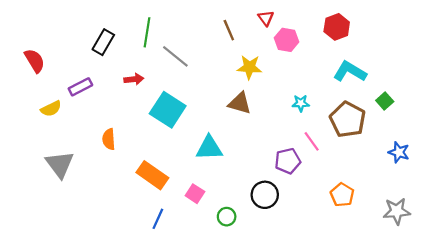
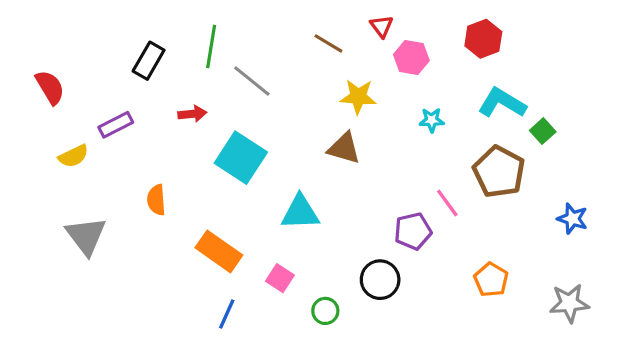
brown line: (229, 30) -> (328, 43), turned -36
green square: (385, 101) -> (543, 131), moved
cyan star: (301, 103) -> (432, 120), moved

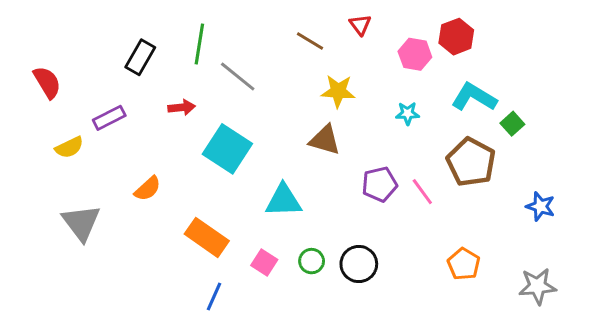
pink hexagon: (411, 58) -> (415, 54), moved
orange semicircle: (156, 200) -> (148, 189), turned -128
purple pentagon: (413, 231) -> (379, 184), moved
green circle: (325, 311) -> (312, 261), moved

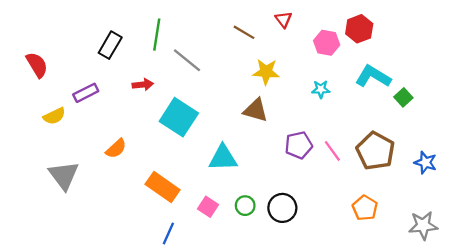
brown pentagon: (471, 162) -> (375, 151), moved

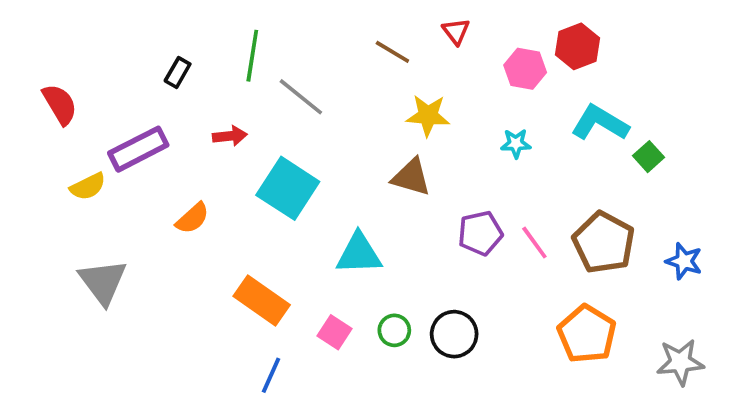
black rectangle: (110, 45) -> (178, 72), size x0.7
purple rectangle: (86, 93) -> (138, 149), size x1.4
orange semicircle: (116, 149) -> (192, 218), moved
orange pentagon: (365, 208) -> (587, 334), size x1.4

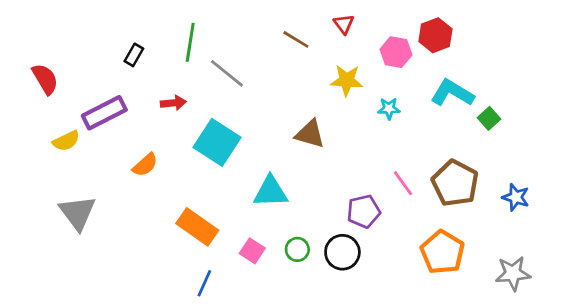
yellow star: (428, 115) -> (347, 80), moved
purple pentagon: (480, 233) -> (364, 211), moved

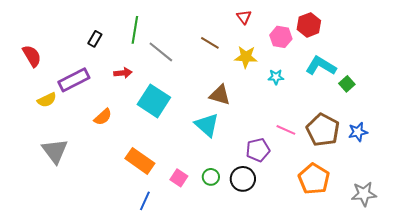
brown line: (296, 39) -> (210, 43), moved
pink line: (403, 183) -> (286, 130), turned -30
cyan triangle: (271, 192) -> (207, 125), moved, turned 44
blue star: (516, 197) -> (358, 132), moved, turned -30

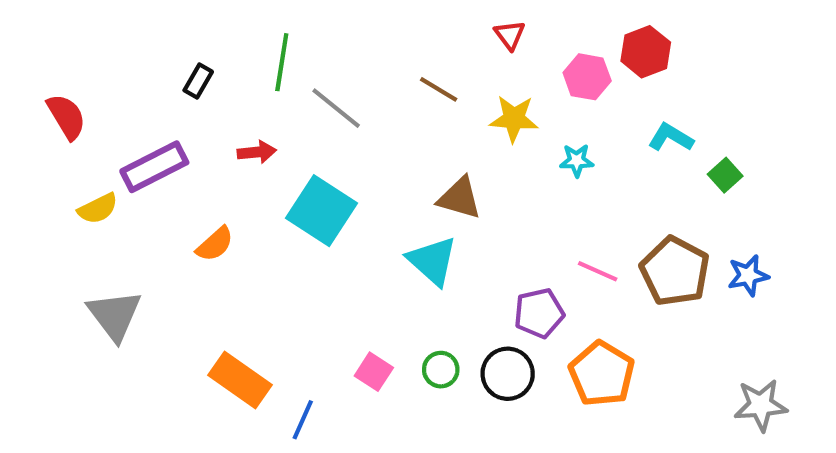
cyan L-shape: (321, 66) -> (671, 137), size x0.7
orange rectangle: (140, 161) -> (240, 380), moved
orange pentagon: (314, 179) -> (602, 374), moved

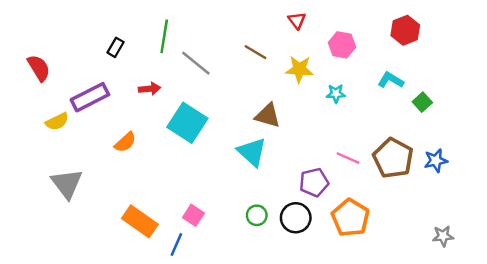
red hexagon: (646, 52) -> (405, 30), moved
pink square: (374, 372) -> (193, 215), moved
gray star: (761, 405) -> (443, 236), size x0.7

